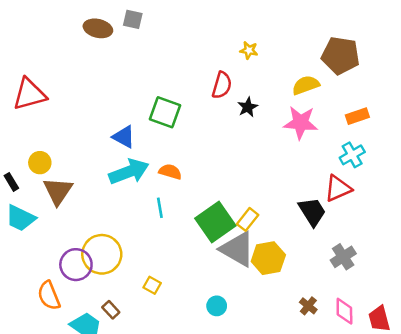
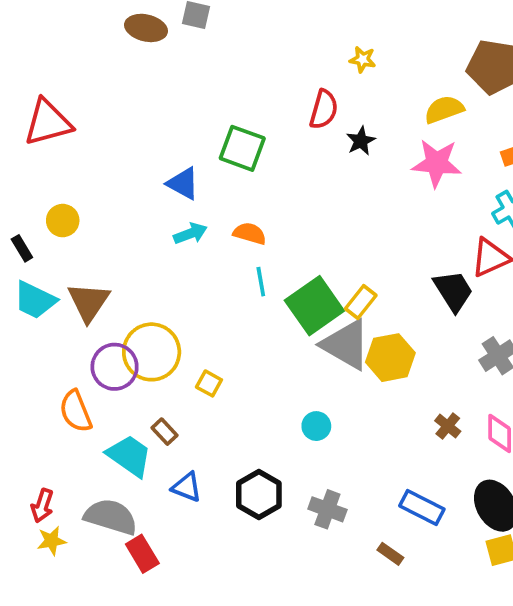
cyan arrow: (129, 172) -> (190, 233), size x0.6
brown triangle: (58, 191) -> (89, 302), moved
cyan line: (160, 208) -> (261, 282), moved
yellow square: (152, 285) -> (209, 383), moved

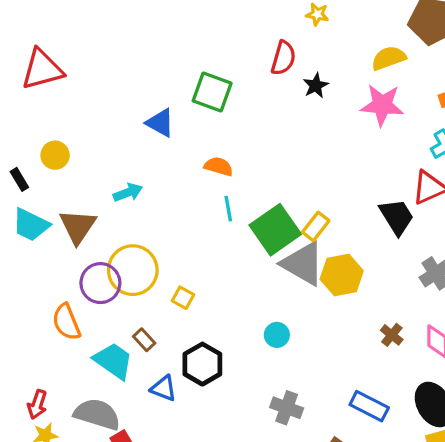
cyan arrow: (190, 233) -> (128, 192), moved
black hexagon: (259, 495) -> (202, 364), moved

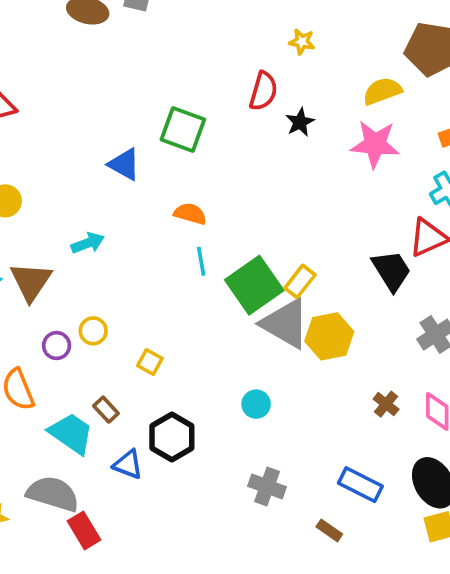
yellow circle: (133, 270) -> (93, 331), size x0.5
purple circle: (100, 283) -> (57, 346), size x0.6

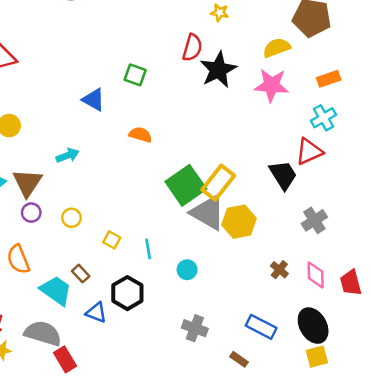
black star: (300, 122) -> (218, 70), size x1.8
green square: (183, 130) -> (135, 75), size x0.7
cyan line: (201, 261) -> (148, 249), moved
yellow rectangle: (300, 281) -> (218, 183), size x1.5
purple circle: (57, 346) -> (31, 213), moved

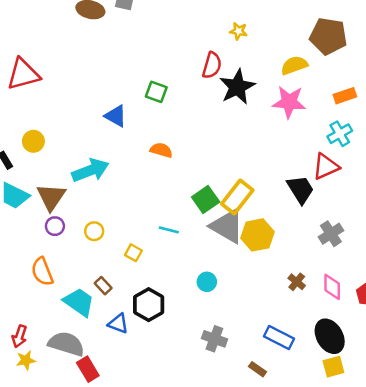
cyan arrow: (68, 155) -> (90, 170), size x1.6
green square: (186, 185) -> (206, 200), size x0.7
cyan line: (148, 249) -> (169, 230), moved, turned -66

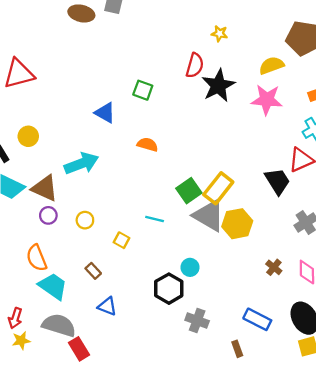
brown triangle: (51, 197) -> (45, 188), turned -40
cyan trapezoid: (79, 302) -> (53, 286), moved
black hexagon: (149, 305) -> (169, 289), moved
brown rectangle: (257, 369) -> (237, 349), turned 35

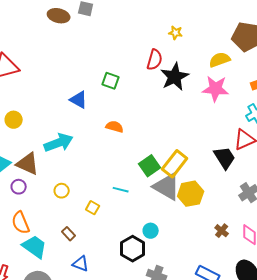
purple circle: (48, 215) -> (19, 187), moved

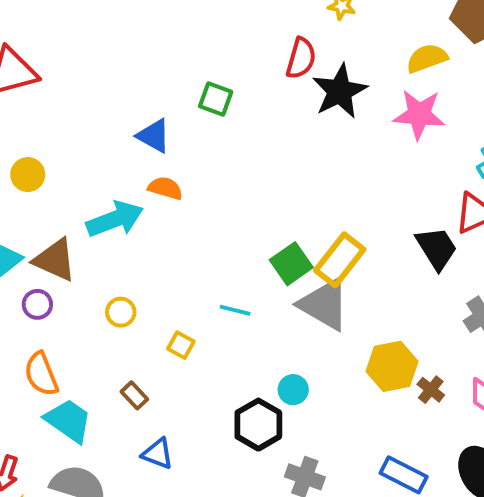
orange semicircle: (115, 127) -> (165, 188), moved
yellow hexagon: (191, 194) -> (392, 366), moved

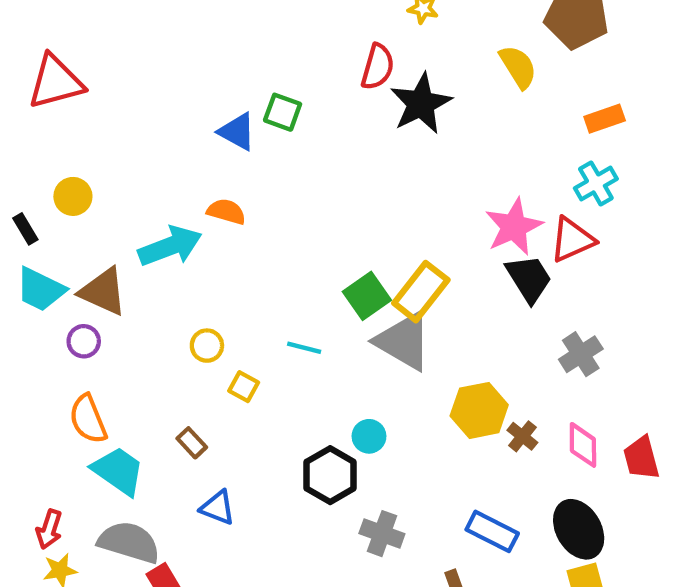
yellow semicircle: (427, 58) -> (518, 67), turned 78
pink star: (419, 114) -> (514, 227), moved, turned -30
blue triangle: (154, 136) -> (237, 132), moved
yellow circle: (121, 312) -> (207, 346), moved

